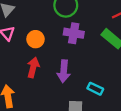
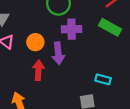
purple arrow: (64, 71) -> (58, 53), moved

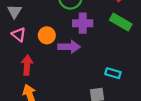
purple arrow: (58, 53) -> (69, 47), turned -85
red arrow: (38, 70) -> (27, 65), moved

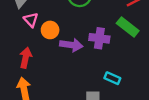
purple cross: (83, 23) -> (99, 38), moved
pink triangle: (19, 34) -> (31, 20), moved

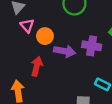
red arrow: (26, 58) -> (37, 66), moved

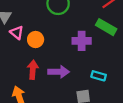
purple arrow: (65, 51) -> (59, 72), moved

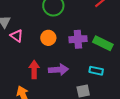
green rectangle: (106, 27) -> (103, 43), moved
orange circle: (36, 40) -> (48, 38), moved

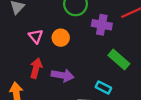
pink triangle: (17, 36) -> (36, 36), moved
purple cross: (78, 39) -> (102, 25), moved

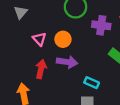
purple arrow: (63, 75) -> (67, 62), moved
cyan rectangle: (103, 87) -> (92, 83), moved

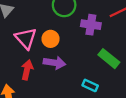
pink triangle: (39, 39) -> (26, 38), size x1.5
cyan rectangle: (92, 83) -> (90, 85), moved

